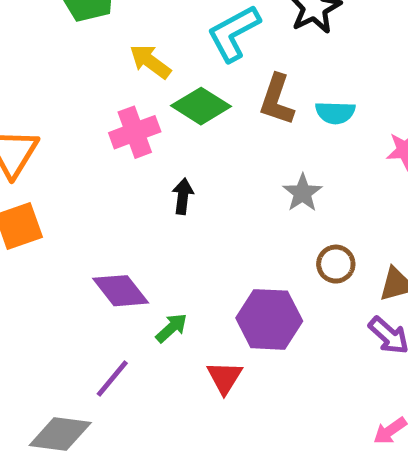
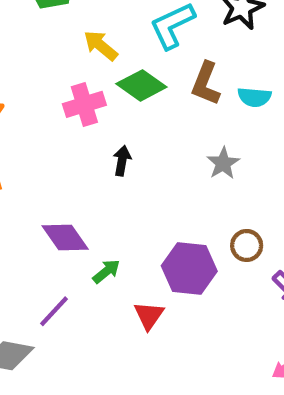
brown circle: (336, 264) -> (247, 245), moved

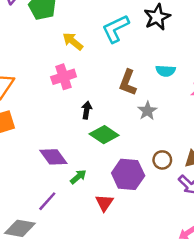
brown L-shape: (206, 84) -> (128, 83), moved
green diamond: (141, 85) -> (104, 135), moved

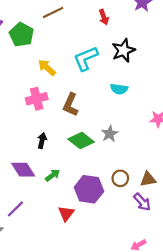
cyan semicircle: (166, 71) -> (119, 89), moved
brown L-shape: (128, 83) -> (71, 105), moved
black arrow: (87, 110) -> (42, 141), moved
green diamond: (104, 135) -> (81, 140), moved
green arrow: (78, 177) -> (53, 175), moved

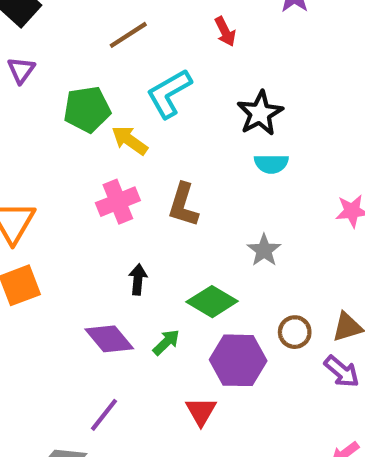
green pentagon: (22, 35) -> (87, 109), moved, turned -30
black star: (123, 50) -> (260, 113), moved
cyan L-shape: (86, 59) -> (169, 93), moved
green diamond: (81, 140) -> (212, 302), moved

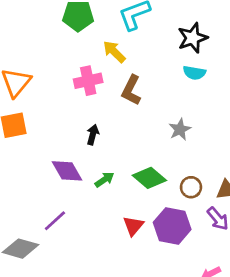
yellow arrow: (130, 140) -> (114, 52), moved
green diamond: (212, 302) -> (149, 178), moved
purple hexagon: (238, 360) -> (172, 226), moved
red triangle: (201, 411) -> (133, 226), moved

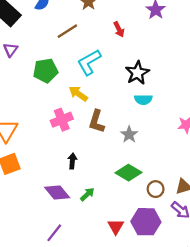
gray star: (180, 129) -> (129, 135), moved
green diamond: (149, 178) -> (128, 173), moved

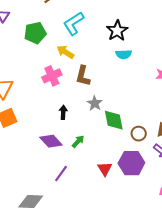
gray star: (129, 135) -> (95, 103), moved
green diamond: (128, 173) -> (114, 120), turned 50
purple line: (54, 233) -> (61, 174), moved

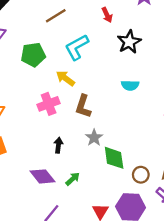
black star: (117, 31) -> (129, 42), moved

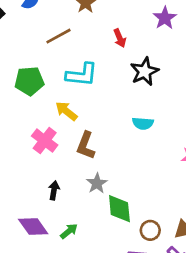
cyan L-shape: (77, 47) -> (82, 75), turned -148
pink cross: (49, 104) -> (45, 141), turned -35

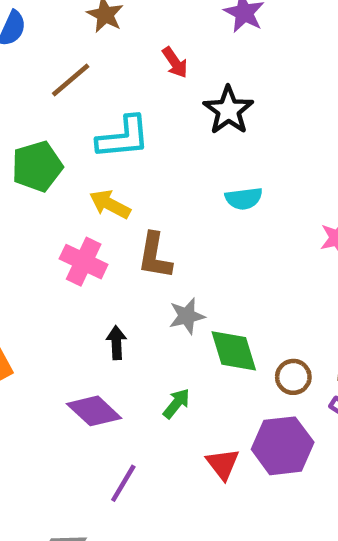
gray star: (97, 183) -> (187, 316), turned 30
green arrow: (69, 231) -> (177, 403), moved

